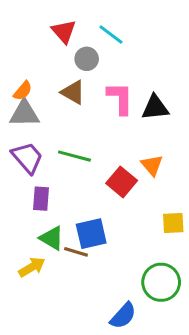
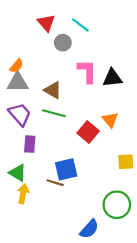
brown triangle: (73, 92) -> (53, 90), moved
green triangle: (52, 238) -> (18, 173), moved
yellow arrow: (32, 267) -> (23, 194), turned -48

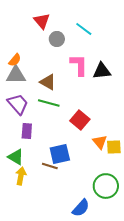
cyan line: (80, 25) -> (84, 29), moved
orange triangle: (110, 120) -> (100, 142), moved

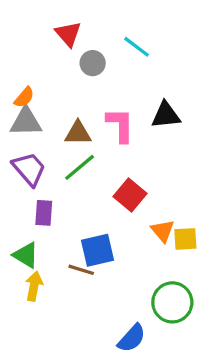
pink L-shape: (79, 65) -> (120, 125), moved
brown triangle: (48, 82) -> (78, 133), turned -30
green line: (49, 103) -> (80, 167), turned -55

